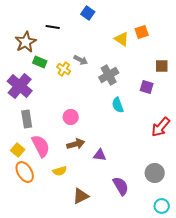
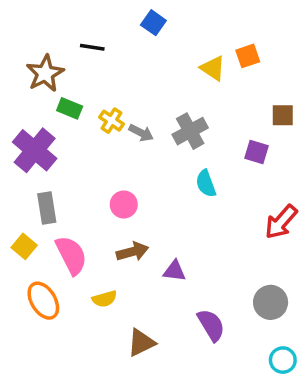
gray arrow: (81, 60) -> (141, 133), moved
yellow square: (18, 150) -> (24, 246), moved

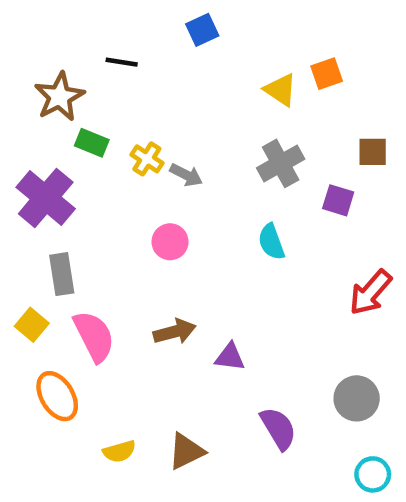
blue square: (153, 23) -> (202, 30), turned 30
gray cross: (190, 131) -> (281, 163), moved
pink circle: (124, 204) -> (170, 242), moved
yellow semicircle: (105, 299) -> (119, 451), moved

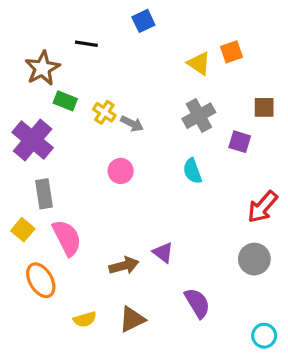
brown arrow: (175, 332) -> (124, 266), moved
purple triangle: (230, 357) -> (163, 253), turned 30
gray circle: (357, 398) -> (254, 259), moved

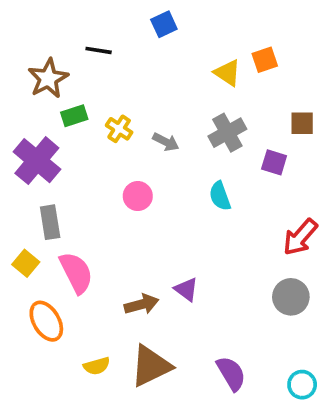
green rectangle: (65, 101) -> (74, 116), turned -40
gray arrow: (132, 124) -> (166, 142), moved
purple semicircle: (197, 303) -> (231, 373), moved
brown triangle: (132, 319) -> (151, 366), size x1.4

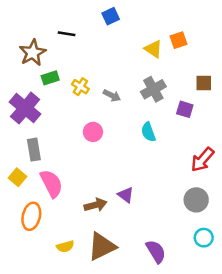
orange ellipse: (46, 321) -> (31, 216), turned 44
cyan circle: (302, 385) -> (204, 238), moved

